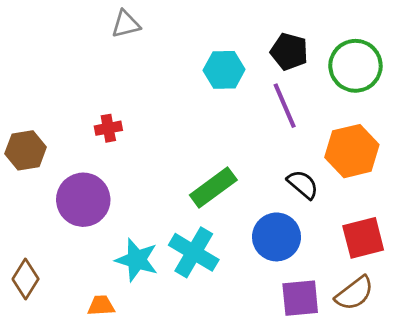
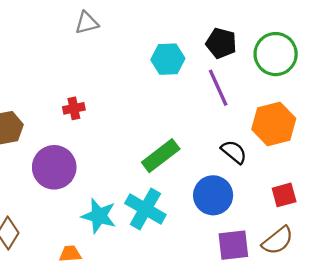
red square: (363, 238) -> (284, 195), size x0.7

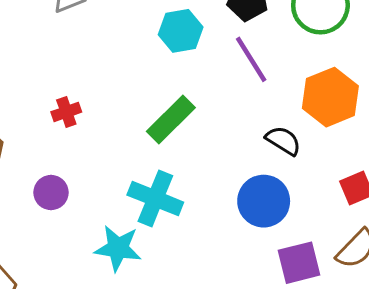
green rectangle: (161, 156) -> (171, 119), moved
purple circle: (54, 167) -> (51, 193), size x0.6
cyan cross: (145, 209) -> (155, 199), moved

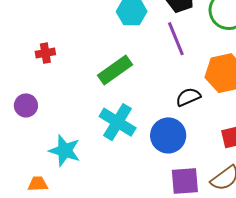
black semicircle: (283, 141) -> (188, 97), turned -65
cyan cross: (155, 199) -> (118, 122), moved

